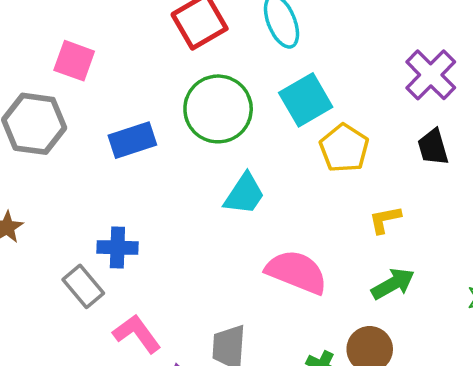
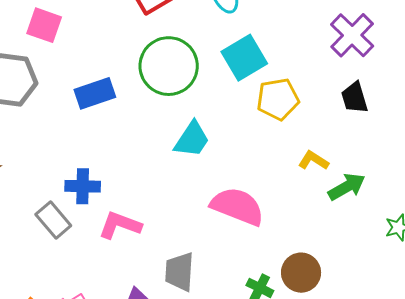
yellow pentagon: (344, 148) -> (278, 99), turned 30
yellow L-shape: (385, 219) -> (313, 160), turned 44
green arrow: (393, 284) -> (347, 187), moved
pink L-shape: (137, 334) -> (120, 225), moved, turned -33

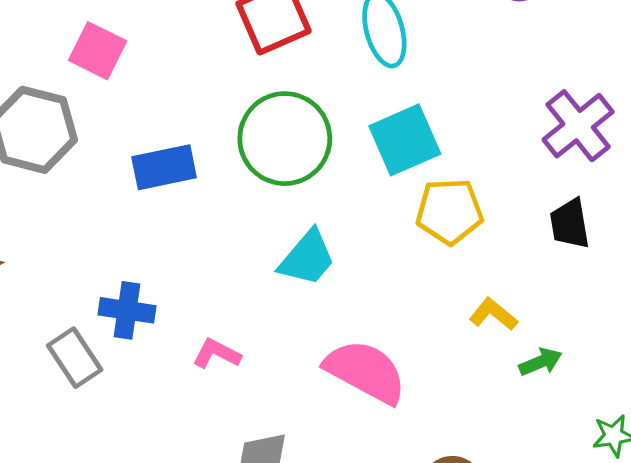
green arrow: (347, 187) -> (540, 362), size x0.7
pink L-shape: (120, 225) -> (217, 354), moved, size x0.7

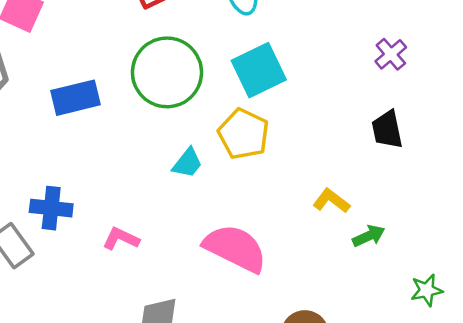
purple cross: (578, 126) -> (391, 54), size x0.6
yellow pentagon: (449, 211) -> (244, 134), moved, turned 30
cyan trapezoid: (307, 258) -> (187, 163), size x0.7

